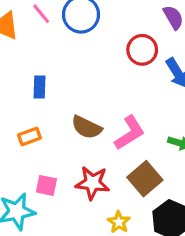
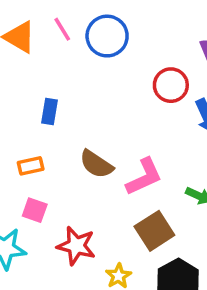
red star: (92, 183) -> (76, 246), moved
pink square: (46, 185) -> (35, 210), moved

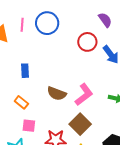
pink line: (62, 29) -> (22, 25), turned 48
orange rectangle: (31, 166) -> (21, 102), turned 64
brown square: (154, 231) -> (80, 124), moved

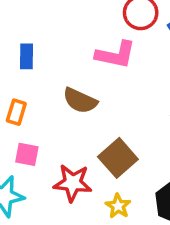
pink L-shape: (84, 95) -> (116, 55), moved, turned 45
orange rectangle: (21, 102) -> (16, 112), turned 64

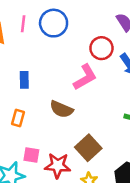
pink L-shape: (116, 55) -> (85, 77), turned -40
pink square: (27, 154) -> (31, 155), moved

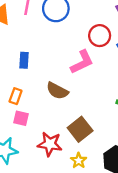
pink square: (31, 155) -> (21, 118), moved

